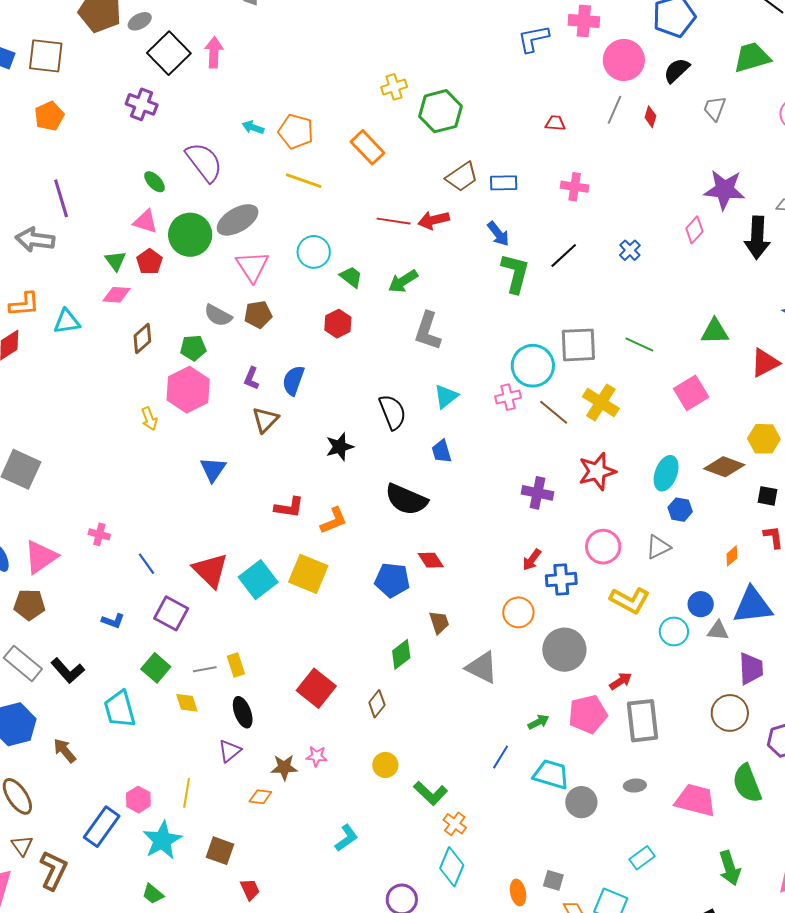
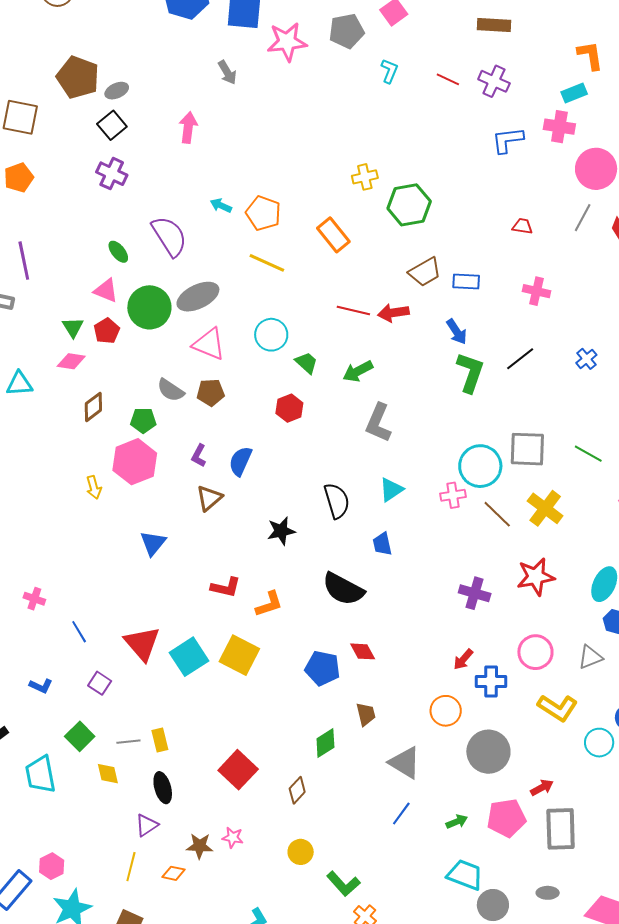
black square: (169, 53) -> (112, 125), moved, size x0.7
pink triangle: (252, 266) -> (209, 344), turned -39
purple square: (171, 613) -> (100, 683), size x0.7
blue line: (501, 757) -> (401, 814), moved
yellow line: (187, 793) -> (131, 867), moved

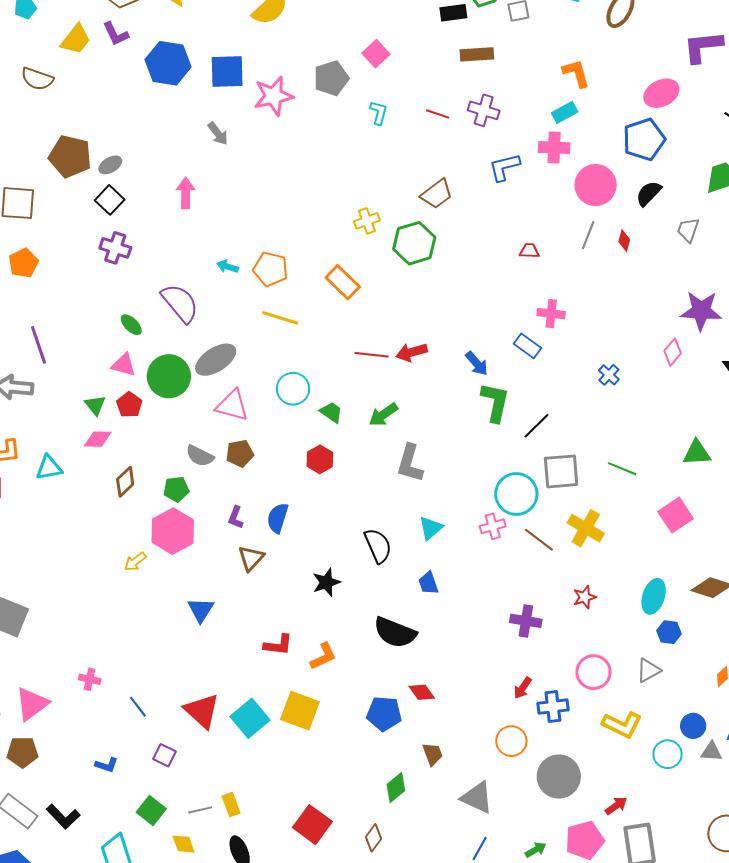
brown trapezoid: (425, 272) -> (437, 194), moved
blue rectangle: (466, 281) -> (528, 346), moved, turned 40
black line: (520, 359) -> (536, 426), moved
yellow arrow: (94, 487) -> (135, 562), turned 75
red star: (536, 577) -> (585, 597), size x0.6

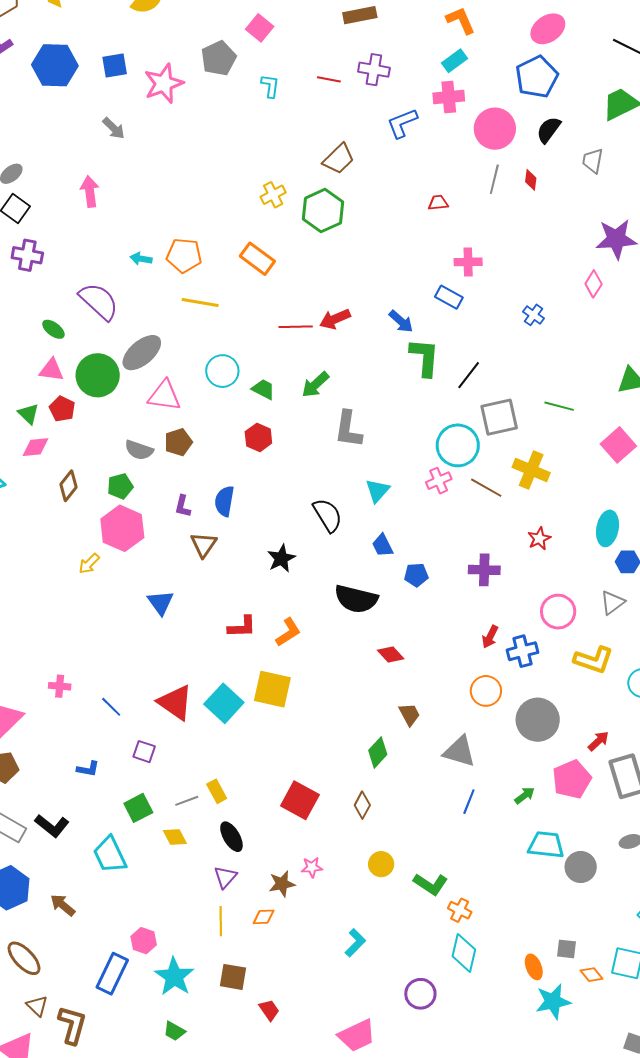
blue square: (227, 72) -> (115, 65), size x0.7
blue pentagon: (384, 714) -> (416, 575), moved, size x0.7
green square: (151, 810) -> (138, 808), turned 32

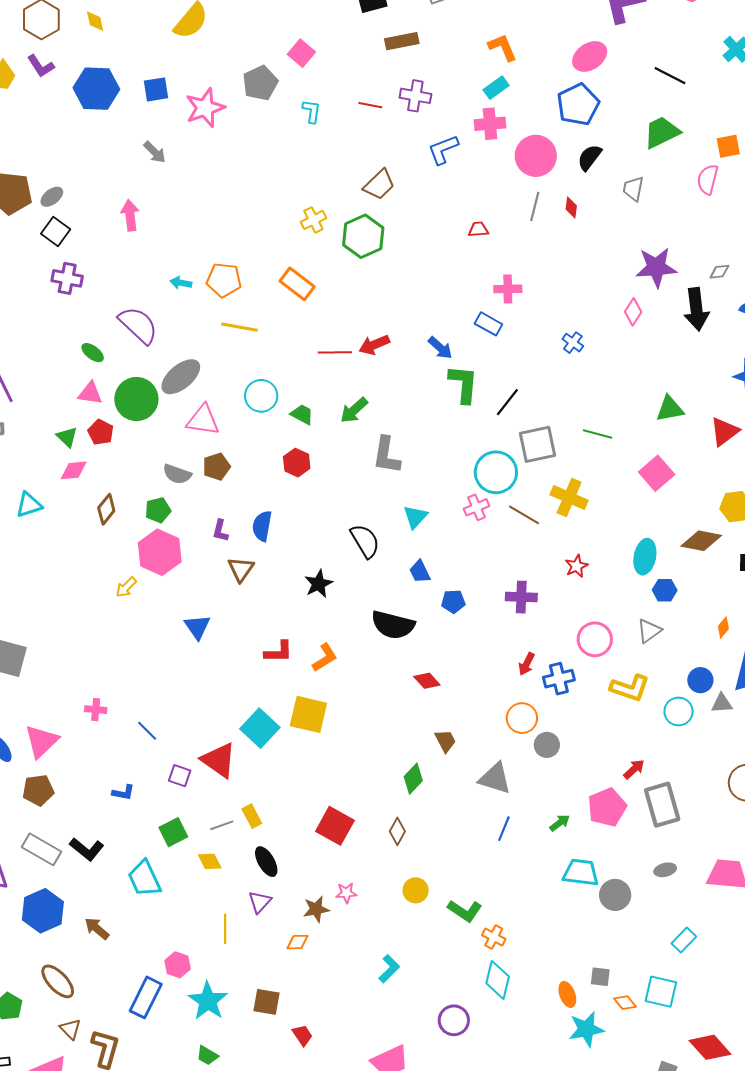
red triangle: (175, 702) -> (219, 760), moved
gray circle: (538, 720) -> (547, 745), moved, size x0.6
yellow line: (221, 921) -> (225, 929), moved

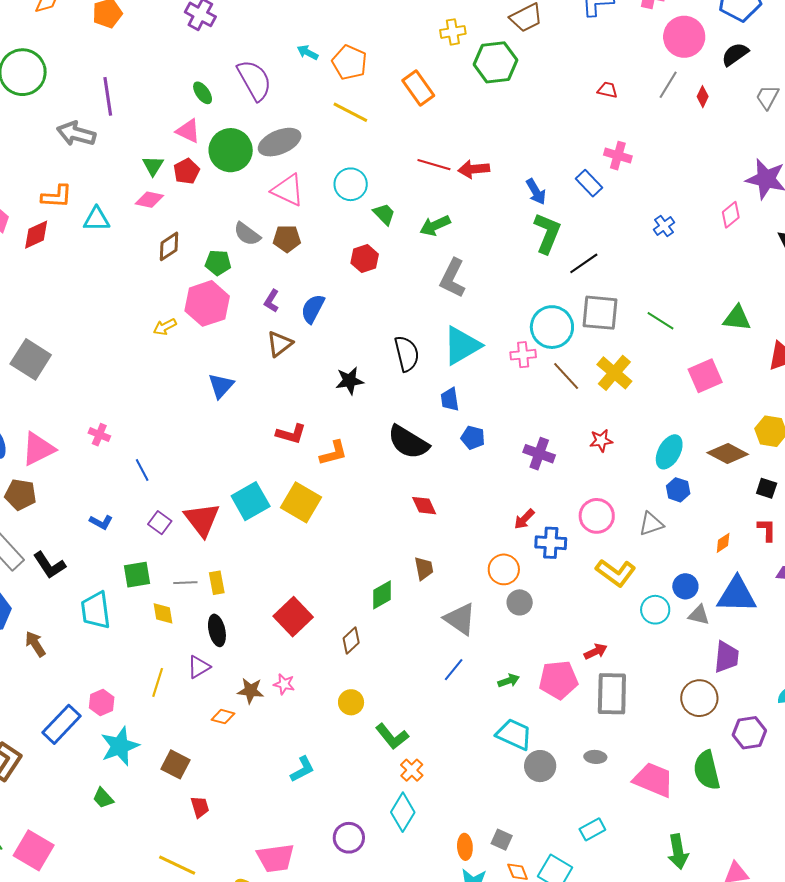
cyan triangle: (415, 517) -> (462, 346), size x1.6

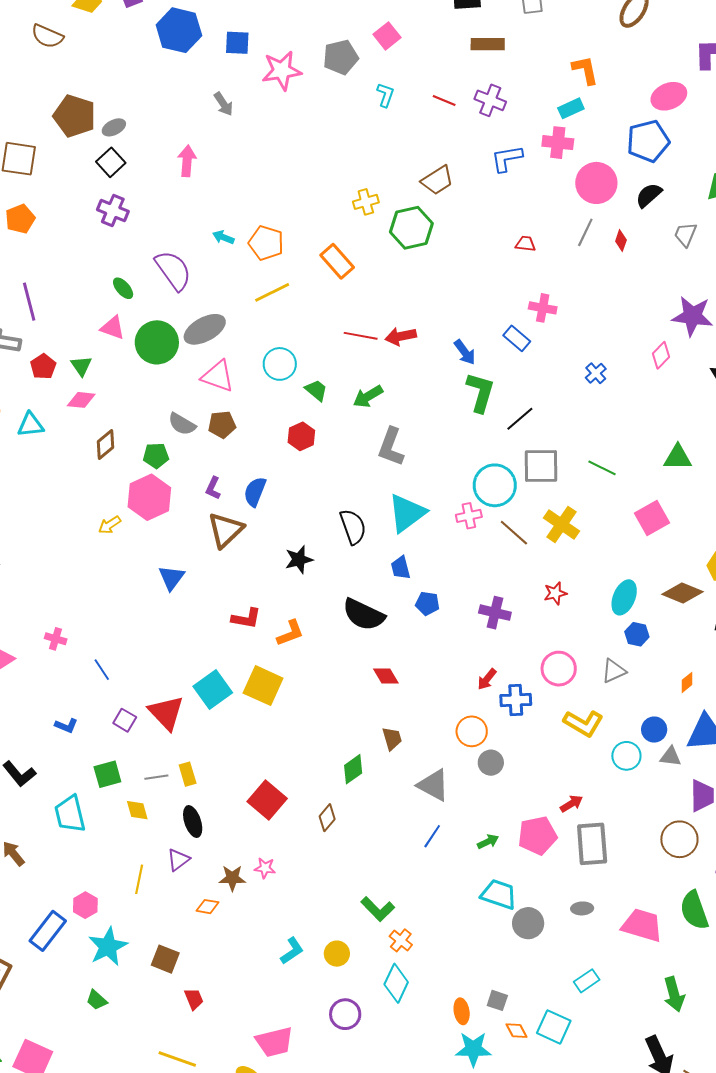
yellow line: (350, 112) -> (272, 292), turned -48
red pentagon: (187, 171) -> (43, 367), moved
brown triangle: (280, 344) -> (226, 530), size x1.4
yellow circle: (351, 702) -> (337, 954), moved

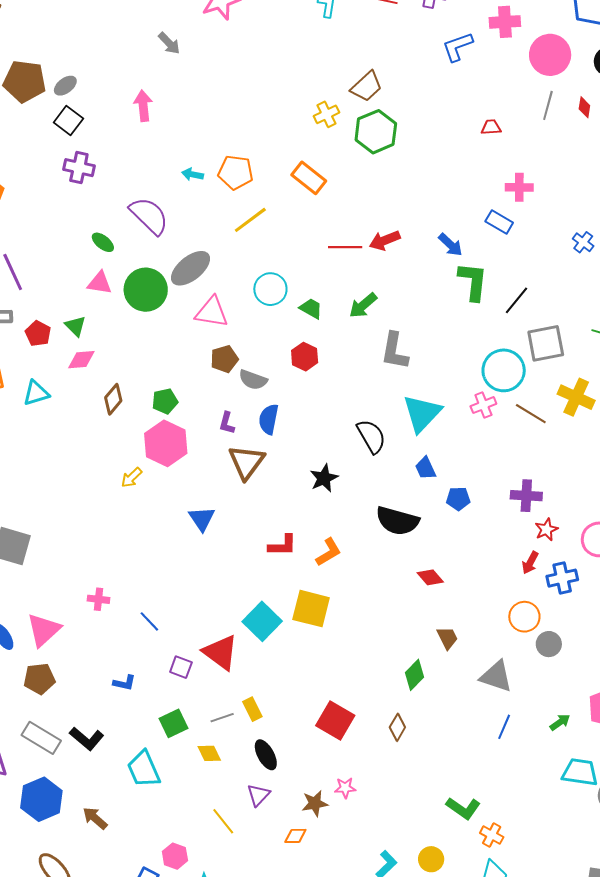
brown trapezoid: (437, 180) -> (366, 86), moved
gray semicircle: (182, 424) -> (253, 380), moved
red star: (555, 593) -> (546, 530), moved
yellow line: (139, 879) -> (223, 821), turned -40

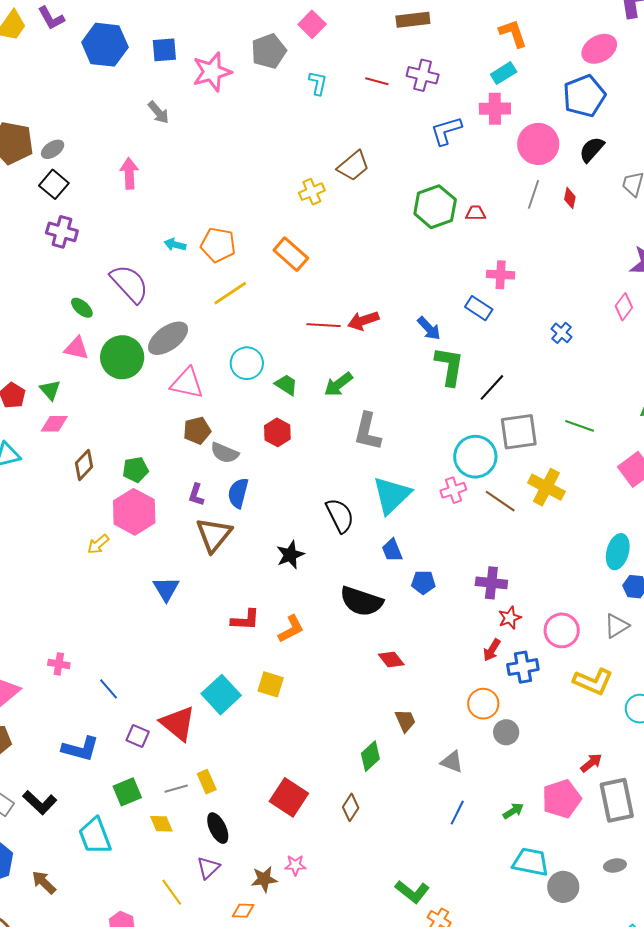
green hexagon: (376, 132) -> (435, 207), moved
yellow square: (311, 609) -> (271, 684), size x0.7
gray triangle: (496, 676) -> (452, 762), size x0.7
blue L-shape: (124, 683) -> (80, 749), size x1.6

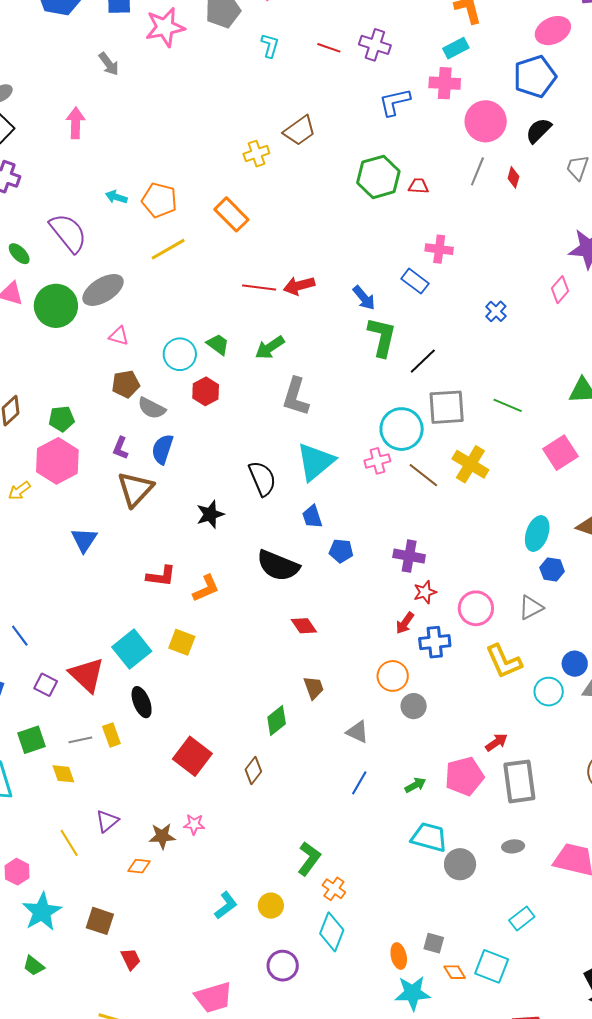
cyan circle: (247, 363) -> (180, 354), moved
pink triangle: (187, 383) -> (119, 336), size x0.6
yellow L-shape: (593, 682) -> (504, 661), turned 39
black ellipse: (218, 828) -> (142, 702), moved
green L-shape: (412, 892) -> (309, 859), turned -96

